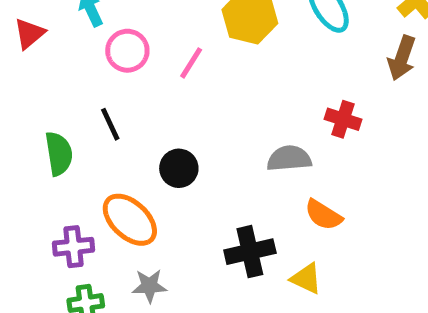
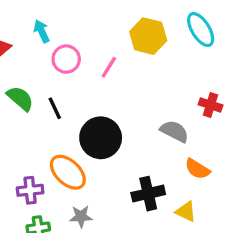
green semicircle: (59, 154) -> (20, 98), moved, turned -40
gray semicircle: (289, 158) -> (174, 131), turned 32
black circle: (179, 168) -> (101, 138), size x1.6

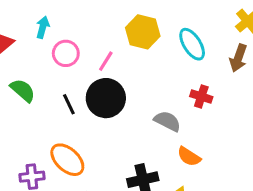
cyan ellipse: (201, 30) -> (192, 44), moved
cyan arrow: (42, 31) -> (43, 27), turned 40
black line: (55, 108) -> (69, 104), moved
black circle: (101, 138) -> (106, 98), moved

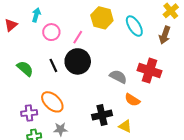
green semicircle: (23, 90) -> (25, 69), moved
red cross: (201, 97) -> (150, 71), moved, size x1.6

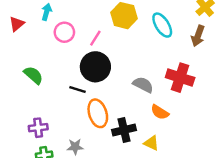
black line: (53, 65) -> (78, 89), moved, turned -48
orange ellipse: (52, 102) -> (98, 113), moved, turned 30

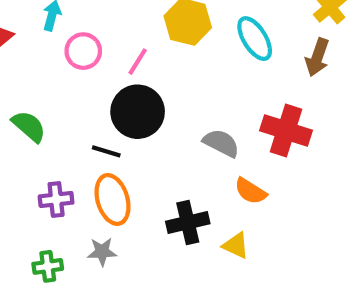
orange ellipse: (98, 113) -> (113, 199), moved
purple cross: (38, 128) -> (56, 199), moved

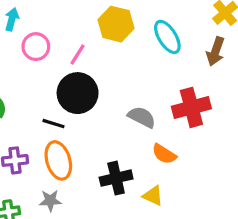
red cross: (286, 131) -> (191, 107), turned -33

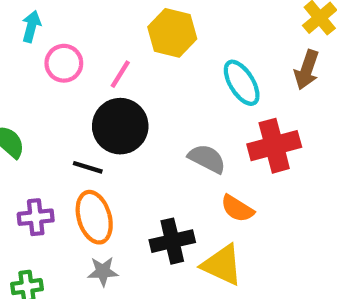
cyan ellipse: (167, 37) -> (242, 83), moved
yellow triangle: (153, 196) -> (222, 265), size x1.5
gray star: (50, 201) -> (103, 271), moved

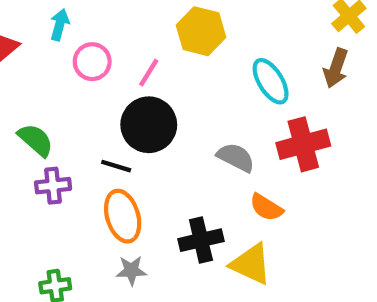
purple cross: (36, 217) -> (53, 186), moved

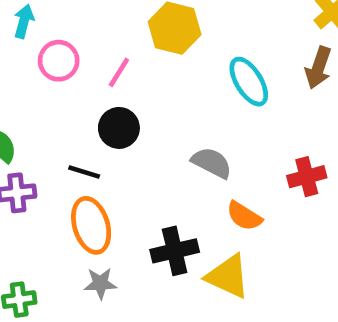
black circle: (149, 125) -> (119, 128), size x0.7
red cross: (303, 144) -> (307, 177), moved, size x0.7

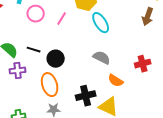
cyan ellipse: (249, 82) -> (101, 23), moved
black circle: (119, 128) -> (56, 59), moved
black line: (84, 172) -> (34, 50), moved

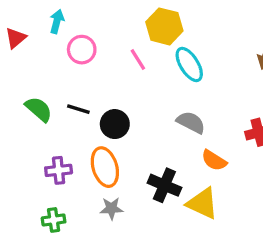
pink line: (62, 19) -> (138, 60), moved, turned -64
purple cross: (18, 71) -> (59, 170), moved
black cross: (86, 96) -> (164, 185), turned 36

